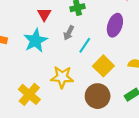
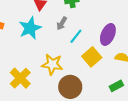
purple ellipse: (115, 25) -> (108, 34), moved
brown circle: (98, 96) -> (70, 87), moved

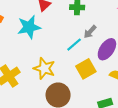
gray arrow: (62, 23) -> (90, 32), moved

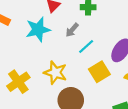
gray arrow: (90, 32) -> (72, 30), moved

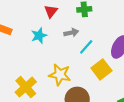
cyan star: (38, 29) -> (39, 36), size x0.7
gray arrow: (72, 30) -> (71, 33), turned -136

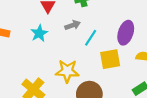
yellow square: (101, 69) -> (110, 59), turned 36

